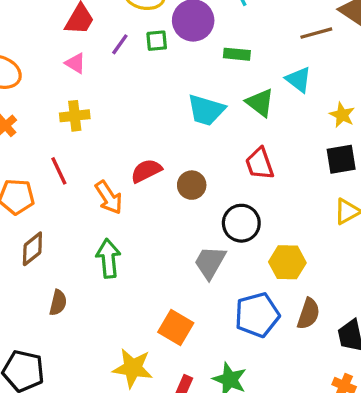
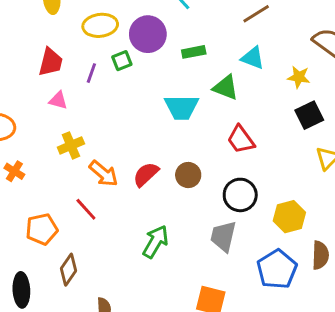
red line: (59, 171) -> (86, 209), moved
orange arrow: (109, 197) -> (104, 174), moved
green arrow: (108, 258) -> (155, 242), moved, turned 52

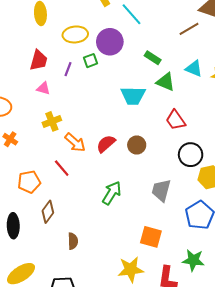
green rectangle: (194, 52) -> (153, 58), moved, turned 42
cyan triangle: (253, 58) -> (194, 69), moved
black circle: (240, 195) -> (191, 155), moved

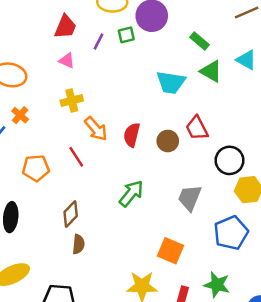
red trapezoid: (176, 120) -> (197, 128), moved
red semicircle: (106, 144) -> (132, 135), turned -42
brown diamond: (48, 212) -> (71, 214), moved

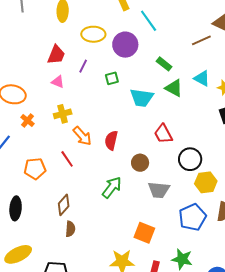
green square: (126, 35) -> (112, 78), moved
orange cross: (20, 115) -> (27, 121), moved
brown circle: (168, 141) -> (140, 163), moved
gray trapezoid: (190, 198) -> (159, 190), turned -105

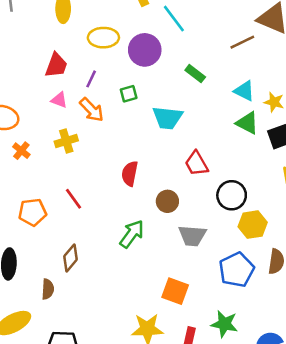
green triangle: (174, 88) -> (247, 123), moved
orange arrow: (82, 136) -> (92, 110), moved
brown semicircle: (70, 229) -> (48, 289), moved

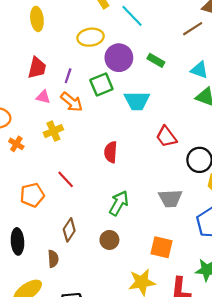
yellow ellipse: (103, 38) -> (91, 37), moved
purple circle: (145, 50) -> (119, 58), moved
green square: (129, 94) -> (101, 84), size x1.5
brown circle: (167, 201) -> (109, 240), moved

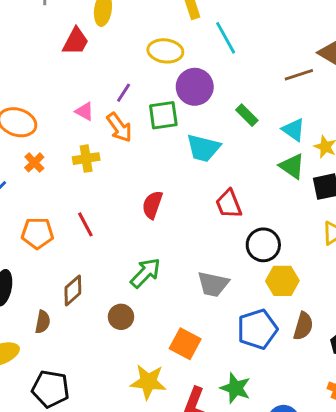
green rectangle: (156, 60) -> (247, 115), moved
red trapezoid: (37, 68) -> (76, 41), moved

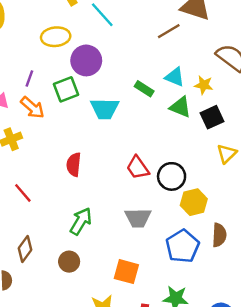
green rectangle: (247, 115) -> (144, 89), moved
red trapezoid: (229, 204) -> (138, 168), moved

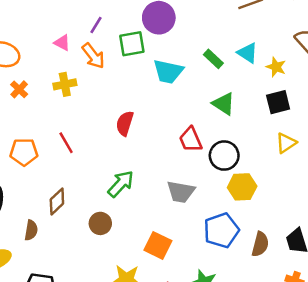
green triangle: (180, 107) -> (224, 104), moved
brown semicircle: (219, 235) -> (260, 244), moved

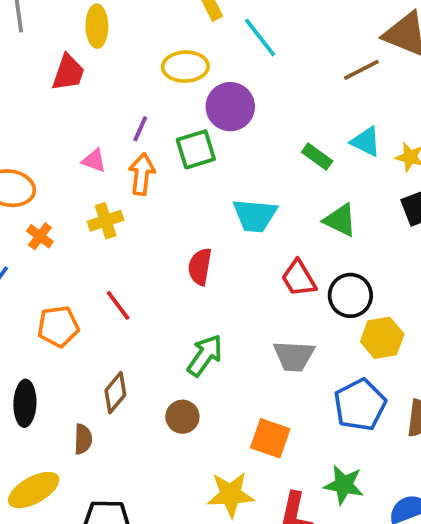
orange arrow: (93, 56) -> (142, 174), turned -128
cyan trapezoid: (168, 72) -> (255, 216), moved

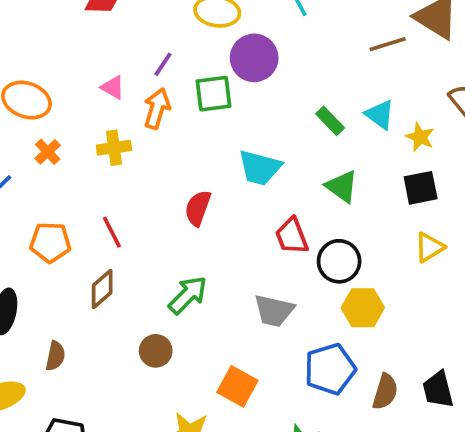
brown diamond: (115, 393) -> (102, 289), moved

